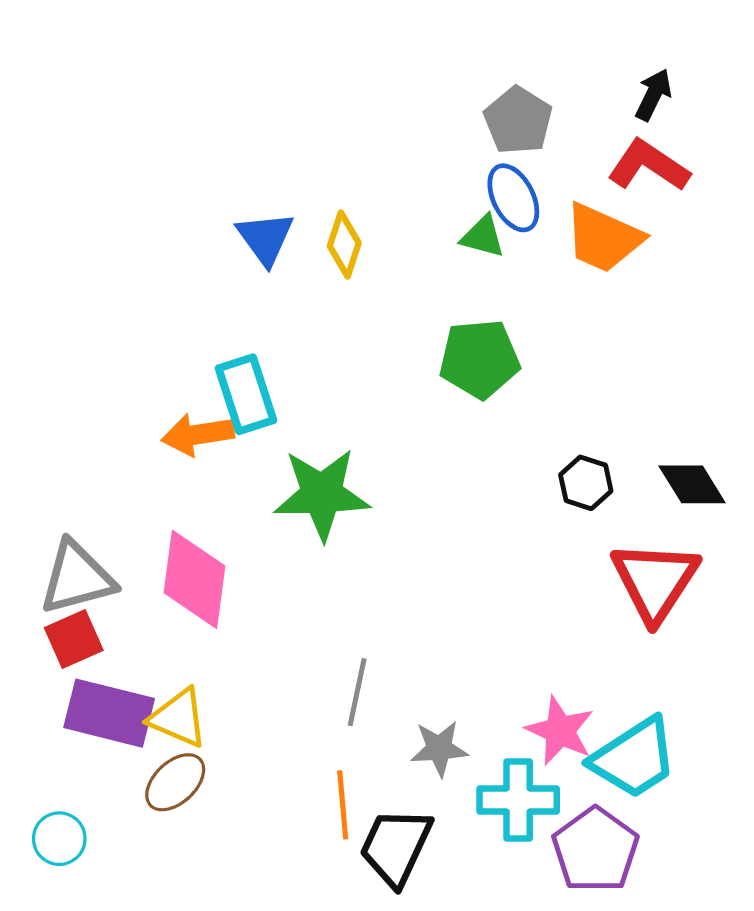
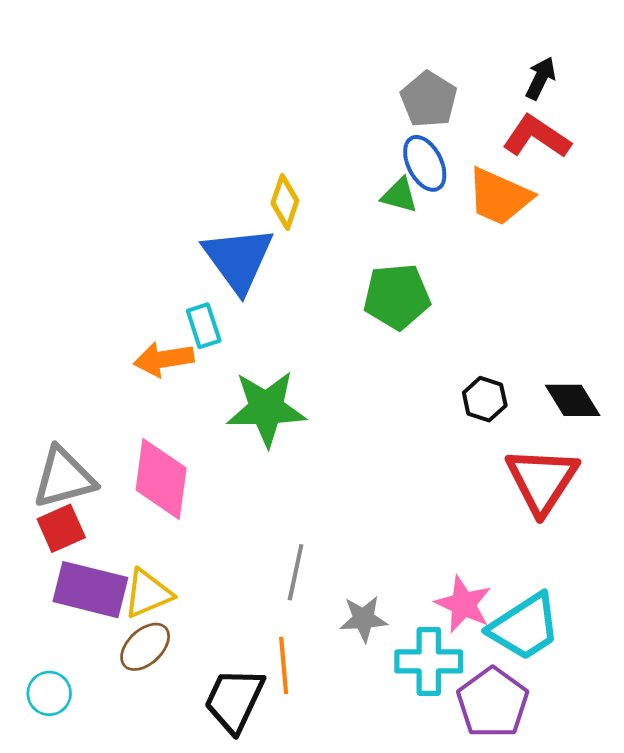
blue triangle: (265, 238) -> (238, 259), moved, size x1.5
cyan rectangle: (246, 394) -> (204, 326), size x0.7
yellow triangle: (178, 718) -> (148, 594), turned -46
black trapezoid: (396, 847) -> (234, 700), moved

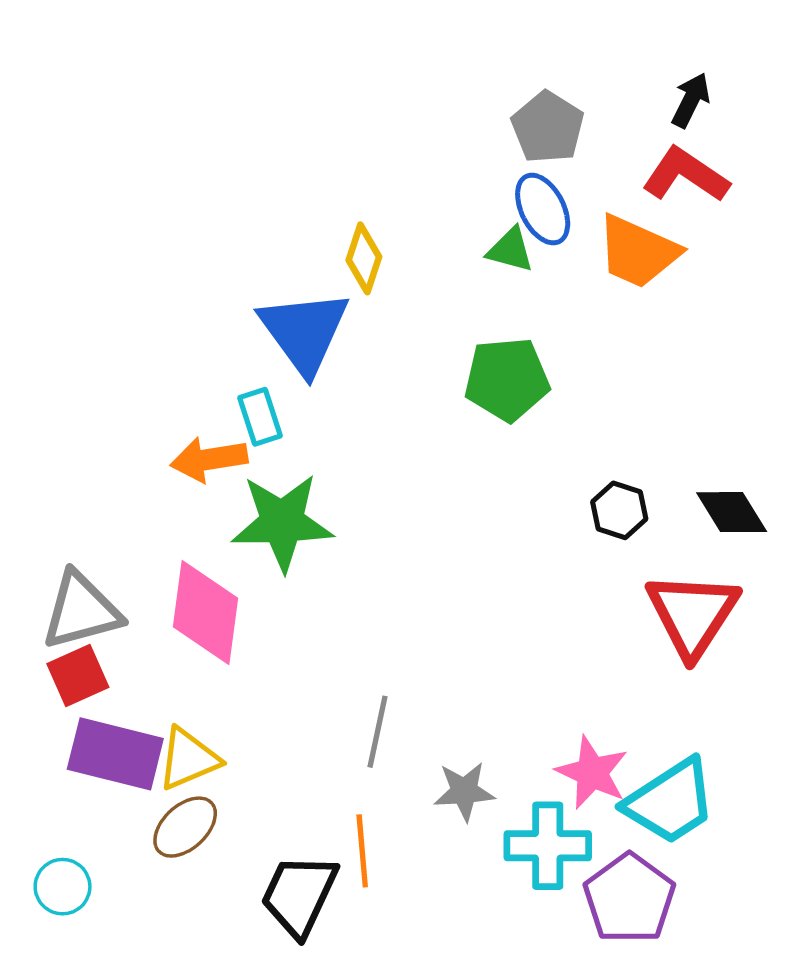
green star: (266, 408) -> (282, 522), moved

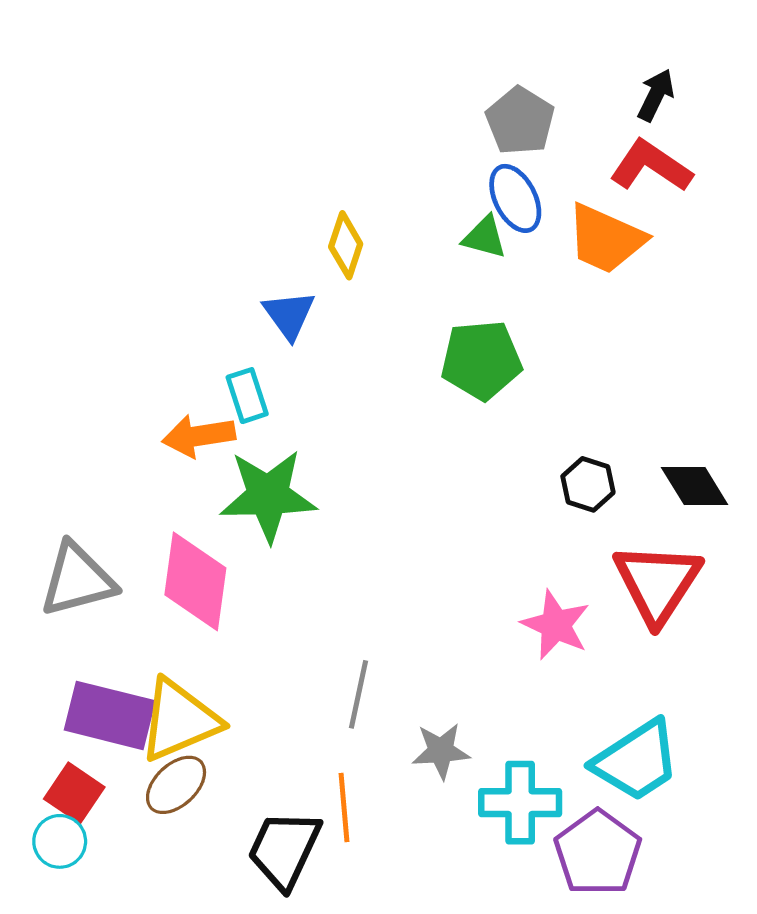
blue triangle: (304, 332) -> (289, 315), size x0.6
red square: (78, 676) -> (74, 793), moved, turned -32
yellow triangle: (189, 759) -> (179, 720), size x1.4
pink star: (592, 773) -> (556, 625), moved

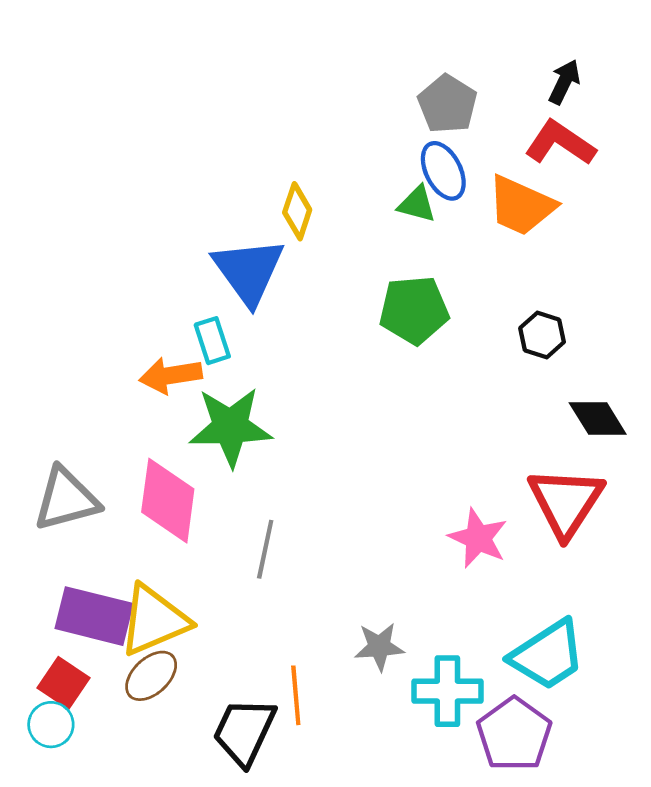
blue triangle: (289, 315) -> (249, 271), size x1.6
black hexagon: (588, 484) -> (542, 335), moved
gray line: (359, 694) -> (265, 549), moved

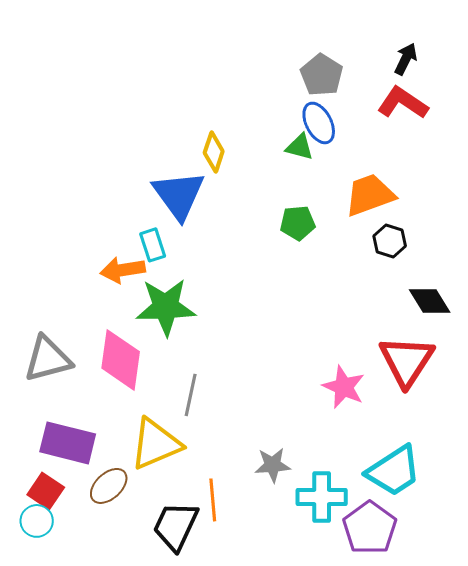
orange trapezoid: (521, 206) -> (370, 195), moved, turned 136
green pentagon: (414, 310) -> (298, 223), size x0.7
yellow triangle: (154, 620) -> (156, 444), moved

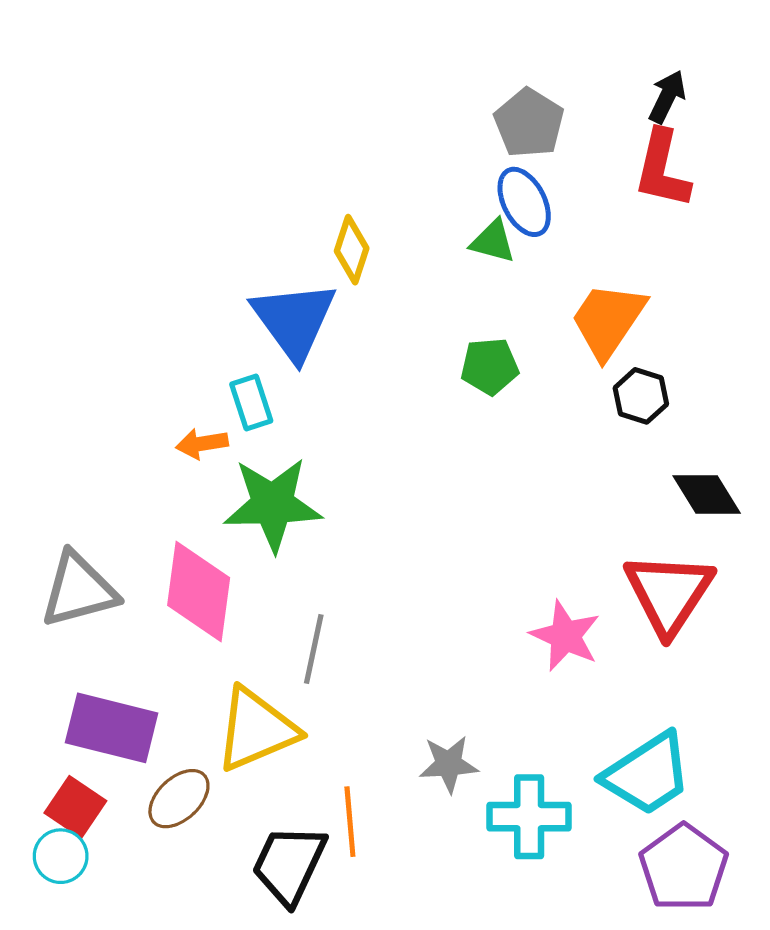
red L-shape: (403, 103) -> (662, 169), turned -111
orange trapezoid: (370, 195) -> (608, 320), turned -36
orange arrow: (123, 270) -> (202, 444), size x0.7
purple pentagon: (370, 528) -> (684, 868), moved

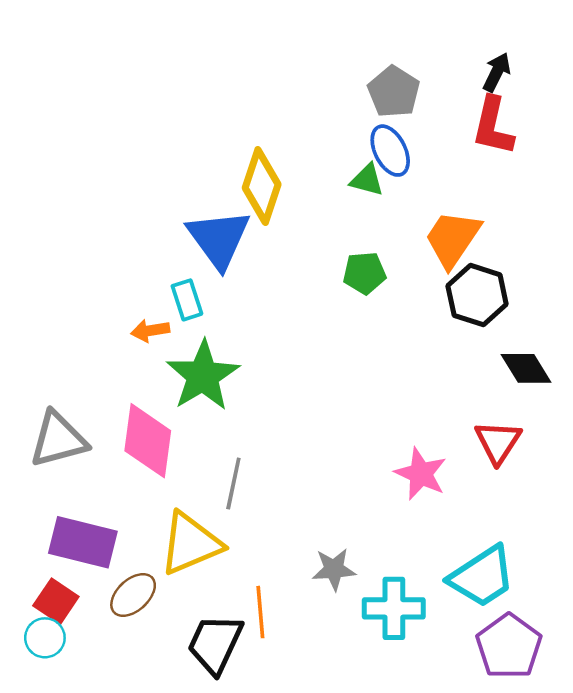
yellow diamond: (352, 250) -> (262, 186), size x1.5
black hexagon: (641, 396) -> (477, 295), size x1.5
green star: (273, 504) -> (203, 376), turned -30
red triangle: (669, 593) -> (498, 442), size x0.7

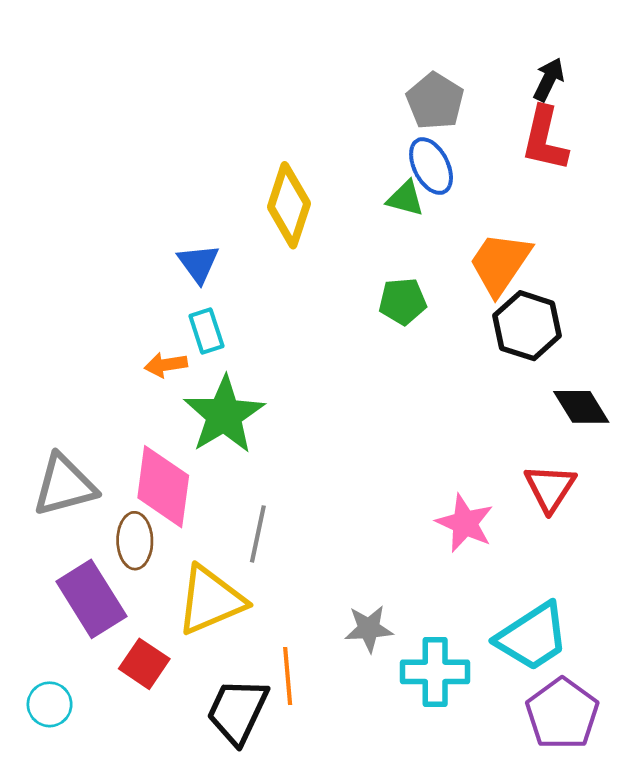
blue triangle: (219, 239) -> (198, 263), moved, size x0.6
purple rectangle: (83, 542) -> (91, 599), turned 44
brown ellipse: (133, 595) -> (135, 541), moved, turned -48
red square: (56, 601) -> (144, 664), moved

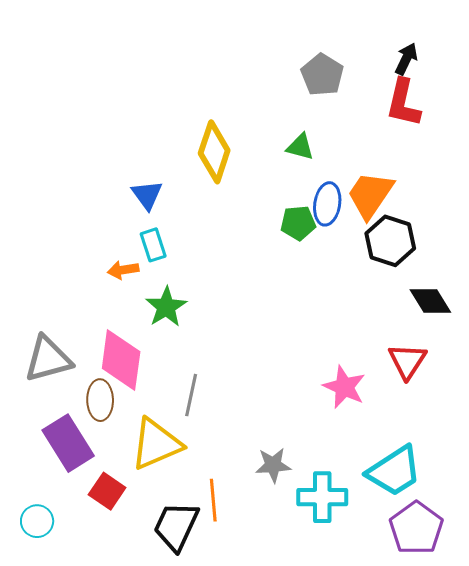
blue ellipse: (431, 166) -> (327, 204), moved, turned 36
green star: (224, 415) -> (166, 307), size x0.7

